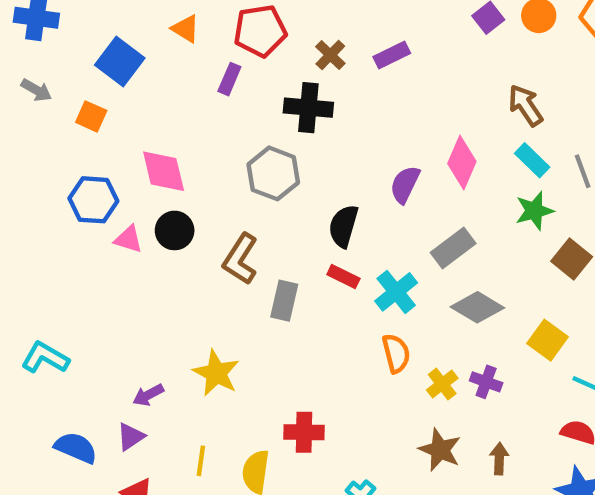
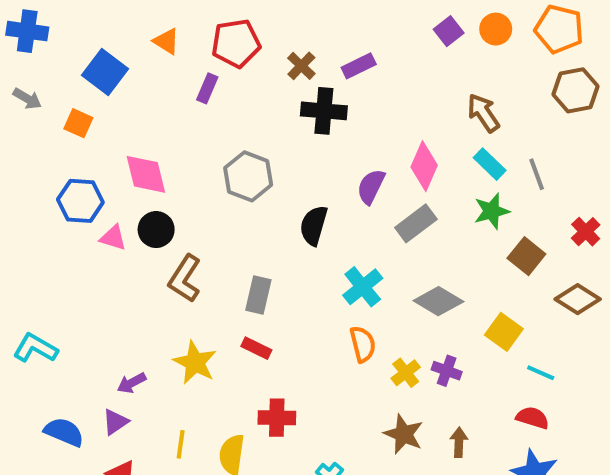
black cross: (308, 108) -> (324, 111), moved
gray rectangle: (453, 248) -> (416, 223), moved
brown L-shape: (240, 259) -> (185, 279), moved
red rectangle: (343, 277) -> (256, 348), moved

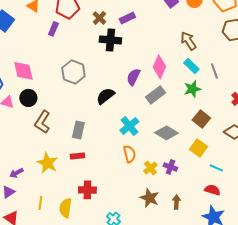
black semicircle: (314, 225) -> (105, 96), turned 36
brown square: (526, 256) -> (201, 119), moved
red rectangle: (256, 348) -> (77, 156), turned -32

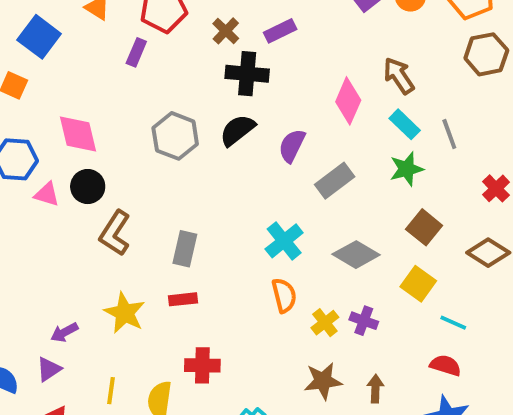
pink diamond: (159, 67) -> (348, 101), moved
black semicircle: (105, 96) -> (237, 130), moved
brown star: (149, 198) -> (323, 381), turned -30

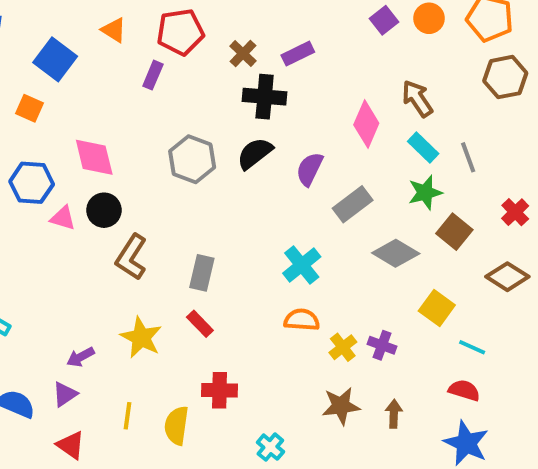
brown square: (424, 227) -> (454, 232), moved
gray diamond: (356, 255) -> (396, 253), moved
orange semicircle: (284, 295) -> (302, 320), turned -72
red rectangle: (183, 299) -> (200, 324), turned 52

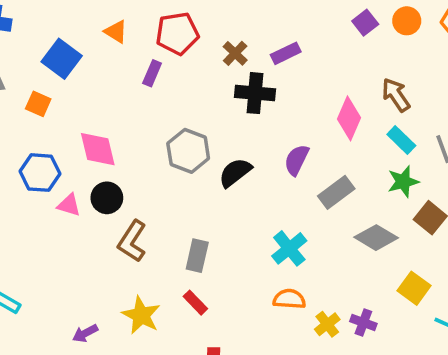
black semicircle: (255, 153) -> (235, 173), moved

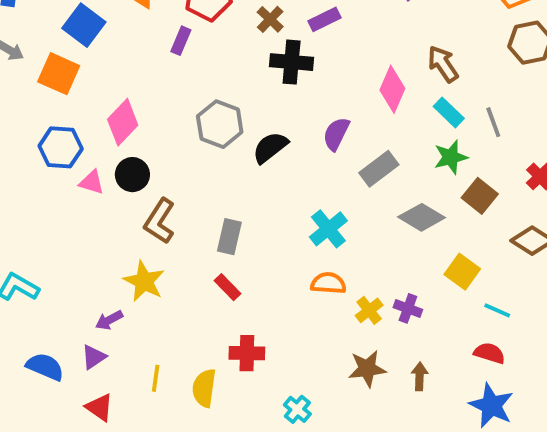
orange square: (38, 104) -> (59, 74), size x1.5
pink diamond: (98, 149) -> (123, 122), turned 57
yellow star: (141, 315) -> (144, 281), moved

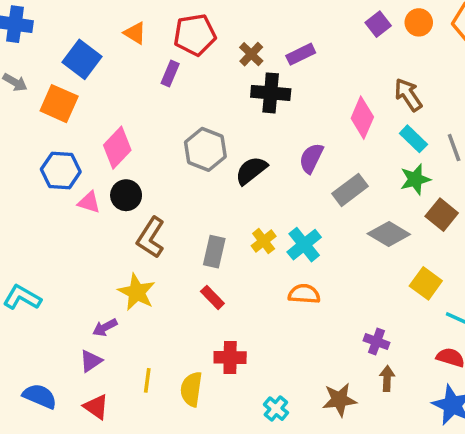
purple cross: (408, 308) -> (376, 342), moved
yellow cross: (369, 310) -> (264, 241), moved
blue semicircle: (45, 367) -> (40, 396), moved
brown star: (367, 369) -> (339, 400), moved

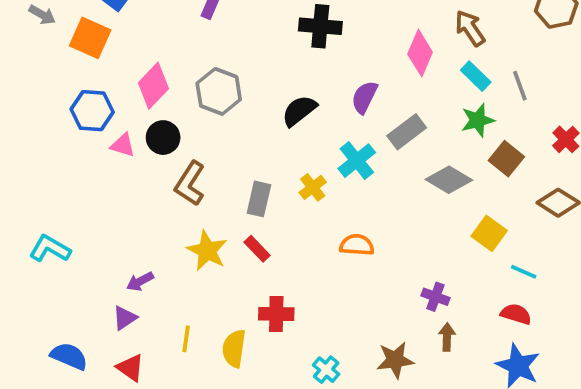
gray hexagon: (205, 149) -> (219, 91), moved
cyan cross: (304, 245) -> (357, 161), moved
yellow star: (137, 292) -> (207, 251), moved

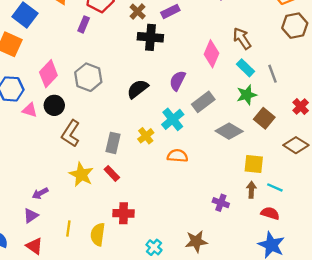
yellow square: (489, 233) -> (254, 164), turned -30
orange semicircle: (357, 245) -> (177, 156), moved
brown arrow: (447, 337) -> (251, 190), moved

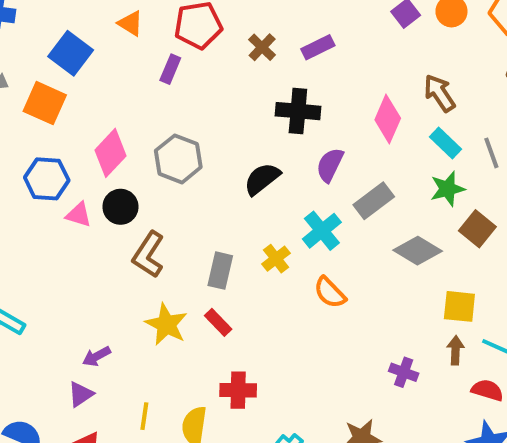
black cross: (150, 37) -> (298, 111), moved
orange semicircle: (177, 156) -> (330, 293), turned -138

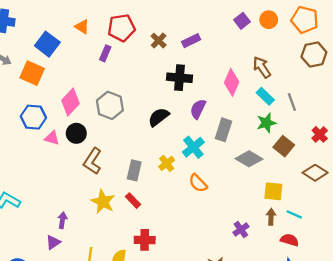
gray rectangle: (374, 201) -> (223, 130), turned -35
purple arrow: (97, 356) -> (62, 220), turned 126
purple cross: (404, 372) -> (241, 230), turned 35

